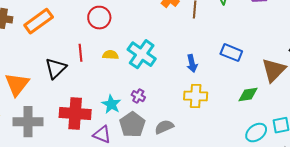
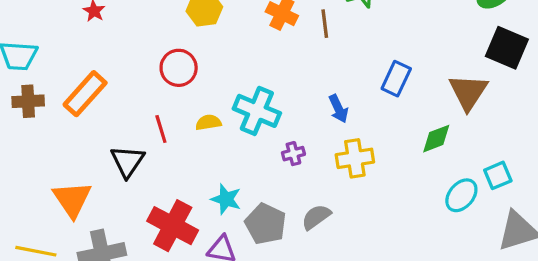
blue rectangle: (231, 53) -> (396, 79), turned -75
purple cross: (138, 96) -> (293, 154), moved, turned -32
red cross: (75, 114) -> (173, 226), turned 36

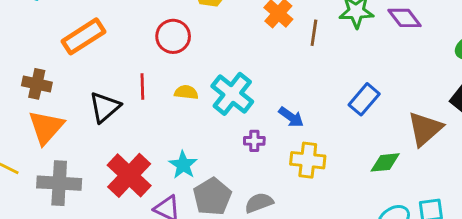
brown cross: (28, 101) -> (37, 84), moved
blue arrow: (338, 109) -> (291, 117), moved, turned -45

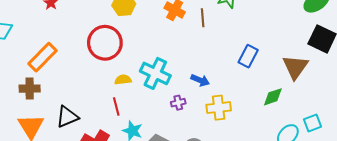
red circle: (173, 36) -> (105, 43), size x1.4
brown cross: (37, 84) -> (30, 89), moved
red line: (142, 86) -> (116, 106), moved
black triangle: (105, 107) -> (67, 117), moved, turned 30

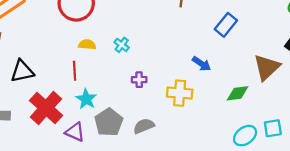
blue rectangle: (248, 56) -> (226, 25), moved
cyan cross: (155, 73) -> (122, 45), size x0.5
blue arrow: (200, 80) -> (202, 64), moved

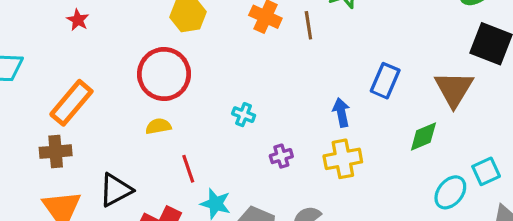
blue rectangle: (226, 25) -> (385, 81), moved
yellow semicircle: (87, 45) -> (158, 126), moved
blue arrow: (202, 64) -> (341, 112), moved, turned -120

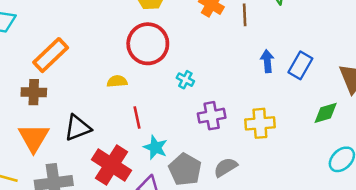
red circle: (164, 74) -> (148, 44), moved
blue arrow: (341, 112) -> (267, 61), moved
purple cross: (281, 156) -> (212, 116), size x1.5

